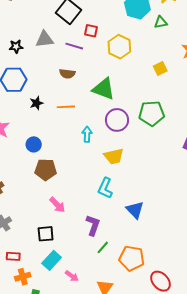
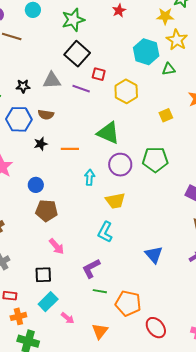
brown semicircle: (67, 74) -> (46, 115), moved
blue triangle: (135, 210) -> (154, 255), moved
purple L-shape: (93, 225) -> (91, 268), turned -140
green line: (103, 247) -> (100, 291), turned 56

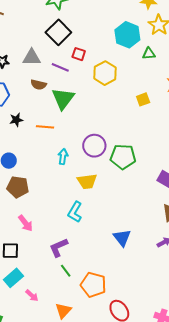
brown semicircle: (46, 115) -> (39, 85), moved
green triangle: (108, 133) -> (63, 99), moved, turned 40
green pentagon: (155, 160) -> (123, 157), moved
green line: (100, 291) -> (66, 271), turned 40

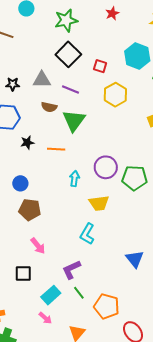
red square: (79, 54) -> (100, 66), moved
cyan rectangle: (13, 278) -> (51, 295), moved

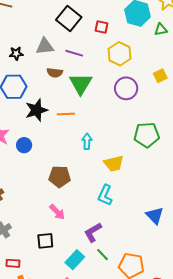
black star: (27, 143) -> (36, 110), size x1.6
purple circle: (106, 167) -> (126, 88), moved
blue circle: (20, 183) -> (24, 145), moved
brown pentagon: (30, 210) -> (60, 177), moved

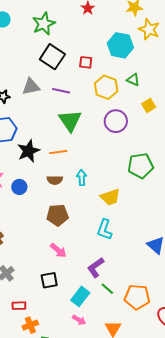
green triangle: (161, 30) -> (133, 80), moved, turned 40
brown semicircle: (55, 73) -> (55, 180), moved

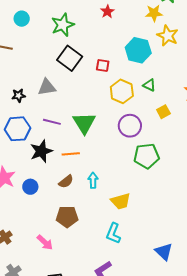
purple line: (61, 91) -> (52, 122), moved
green pentagon: (140, 166) -> (147, 156), moved
brown semicircle: (55, 180) -> (66, 182), turned -42
pink arrow: (58, 250) -> (45, 242), moved

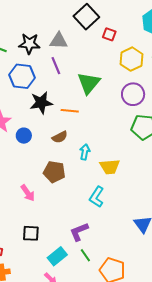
red square: (103, 65) -> (109, 34), moved
black star: (19, 95) -> (29, 44), size x1.5
purple line: (52, 122) -> (56, 66), moved, turned 42
cyan arrow: (93, 180) -> (85, 152), moved

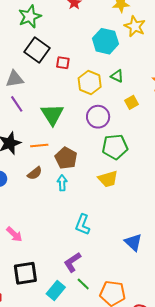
yellow trapezoid: (110, 167) -> (108, 179), moved
brown pentagon: (54, 172) -> (66, 158), moved, turned 30
black square: (31, 233) -> (25, 273), size x1.4

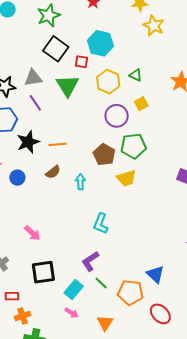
cyan hexagon: (105, 41) -> (100, 43), moved
yellow square: (131, 102) -> (141, 104), moved
green triangle: (52, 115) -> (67, 86), moved
brown pentagon: (66, 158) -> (104, 155), moved
blue triangle: (133, 242) -> (155, 274), moved

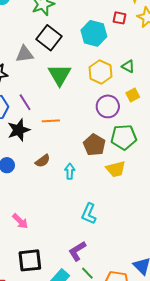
red square: (82, 62) -> (120, 18), moved
gray triangle: (33, 78) -> (24, 54), moved
purple line: (35, 103) -> (25, 102), moved
orange line: (58, 144) -> (51, 121), moved

